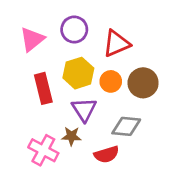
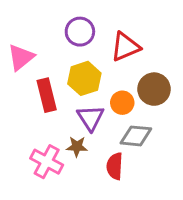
pink triangle: (32, 39) -> (21, 57), moved
orange circle: (111, 81) -> (122, 103), moved
red semicircle: (107, 154) -> (115, 166), turned 110

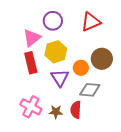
red triangle: (125, 47) -> (91, 22), moved
pink triangle: (21, 57) -> (32, 38), moved
brown star: (77, 147) -> (56, 112), moved

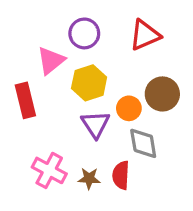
red rectangle: (31, 63) -> (25, 100), moved
gray diamond: (90, 90) -> (143, 143), turned 75

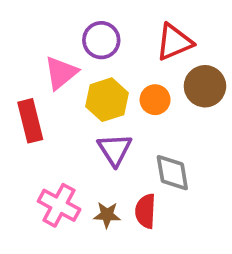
brown circle: (162, 94) -> (205, 86), moved
orange circle: (129, 108) -> (155, 100), moved

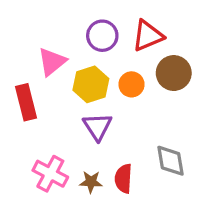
purple circle: (101, 40) -> (102, 36), moved
gray diamond: (172, 173) -> (170, 161), moved

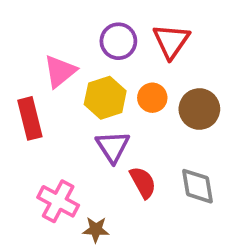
red triangle: (148, 36) -> (171, 41), turned -32
brown circle: (174, 73) -> (199, 109), moved
red semicircle: (123, 179) -> (143, 182), moved, turned 148
brown star: (91, 182) -> (96, 230), moved

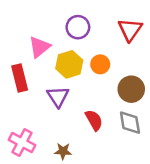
red triangle: (171, 41) -> (130, 30), moved
brown circle: (199, 109) -> (131, 89), moved
purple triangle: (113, 147) -> (58, 97), moved
pink cross: (58, 201) -> (22, 142), moved

